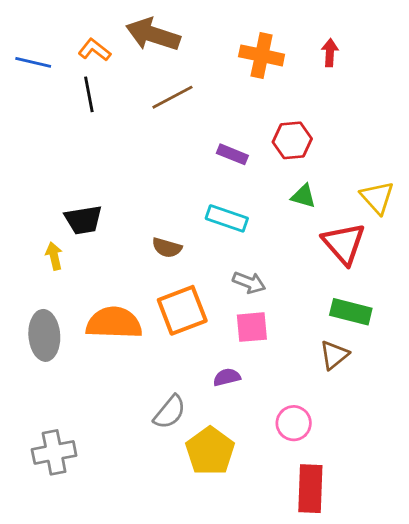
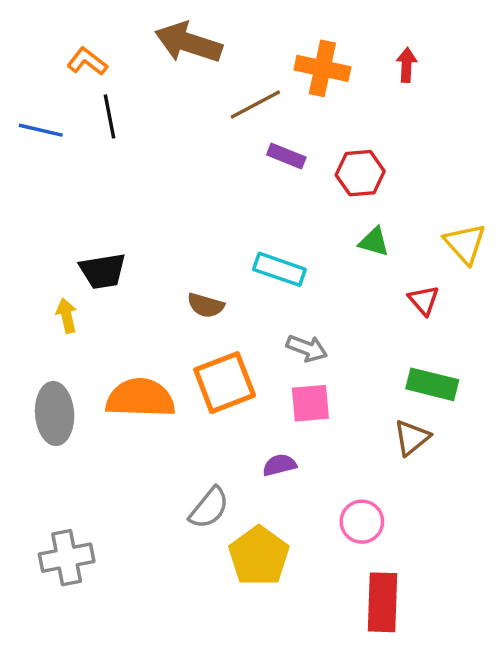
orange L-shape: (94, 50) -> (87, 62), moved
blue line: (33, 62) -> (41, 130), moved
brown line: (172, 97) -> (255, 104), moved
purple rectangle: (232, 154) -> (286, 156), moved
red triangle: (344, 243) -> (424, 300), size x0.6

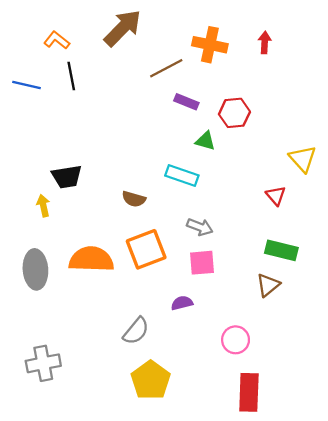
brown arrow: (188, 43) -> (123, 28), turned 117
green triangle: (374, 242) -> (205, 141), moved
yellow pentagon: (259, 556) -> (151, 380), moved

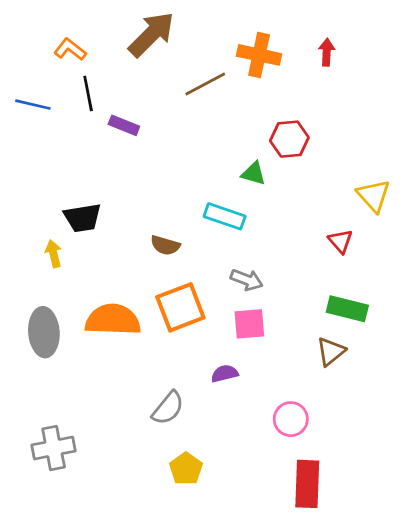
purple rectangle: (186, 102) -> (124, 125), moved
yellow pentagon: (151, 380) -> (186, 469), size x0.7

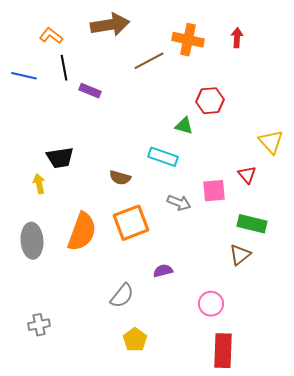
brown arrow: (151, 34) -> (110, 25), turned 36
orange semicircle: (113, 320) -> (82, 232), turned 108
pink square: (249, 324) -> (214, 191), moved
gray cross: (54, 448) -> (39, 325), size x0.7

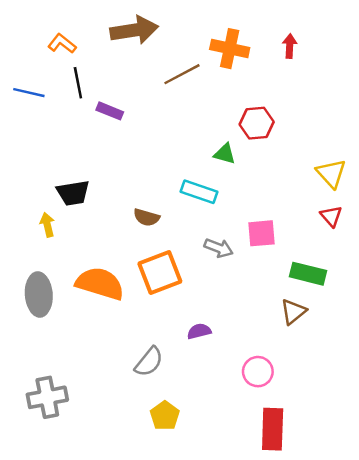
red triangle: (247, 175) -> (331, 216), moved
orange semicircle: (82, 232) -> (100, 283), turned -93
gray cross: (39, 325) -> (47, 397), size x1.5

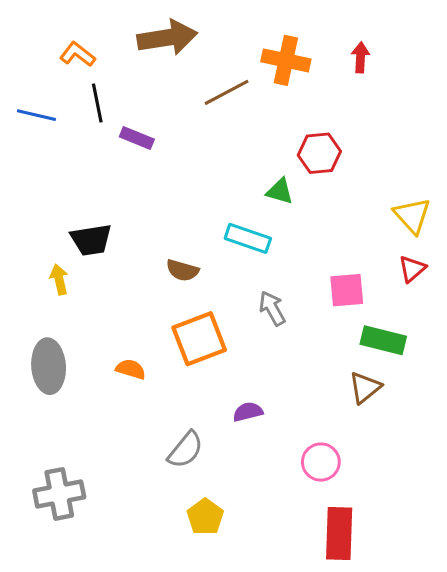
red triangle: (331, 216) -> (412, 269), turned 30
pink square: (261, 233) -> (347, 290), moved
gray arrow: (219, 248) -> (272, 308), turned -140
orange semicircle: (100, 283) -> (131, 369), moved, size x0.5

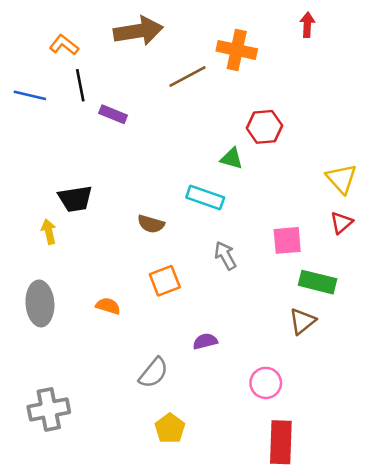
red arrow: (360, 57) -> (307, 25), moved
orange square: (199, 339) -> (165, 281), size x0.7

